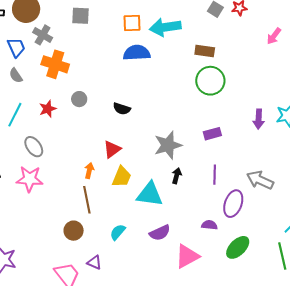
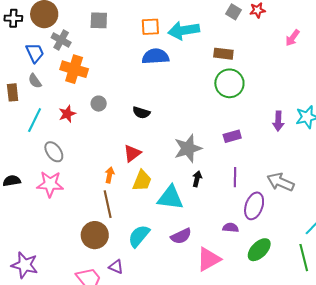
brown circle: (74, 231) -> (95, 235), size x1.4
cyan semicircle: (118, 232) -> (139, 236), size x1.4

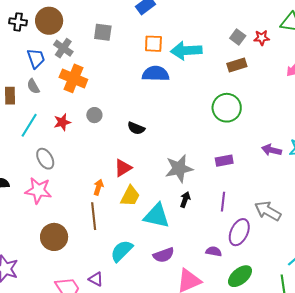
brown rectangle: (223, 54) -> (237, 65), moved, turned -30
purple arrow: (278, 121) -> (272, 150), turned 96
brown circle: (95, 235) -> (54, 237), moved

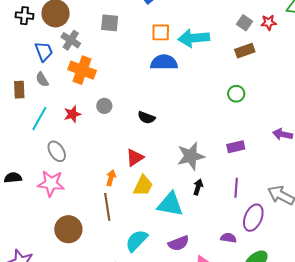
green circle: (227, 108) -> (236, 94), size x0.6

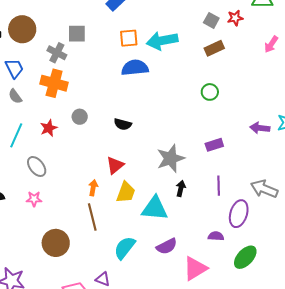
gray cross: (71, 40) -> (57, 53), moved
pink star: (51, 183) -> (34, 199), size x0.6

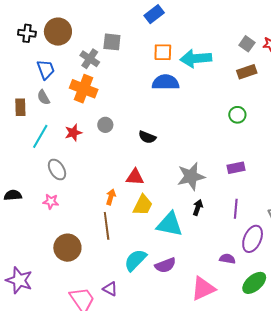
red triangle: (115, 165) -> (135, 177), turned 36
purple semicircle: (167, 246) -> (165, 265), moved

